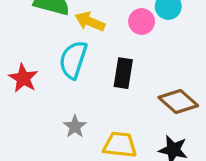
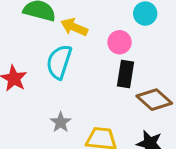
pink circle: (142, 21) -> (120, 42), moved
black rectangle: (123, 73) -> (126, 74), moved

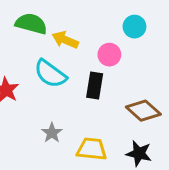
cyan semicircle: (59, 62) -> (50, 74), turned -72
black rectangle: (126, 74) -> (95, 86), moved

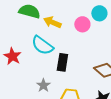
pink circle: (109, 55) -> (82, 24), moved
black rectangle: (95, 86) -> (62, 62), moved

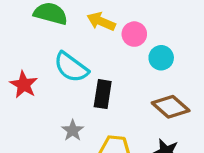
cyan circle: (99, 13) -> (161, 58), moved
yellow arrow: (52, 22) -> (101, 21), moved

